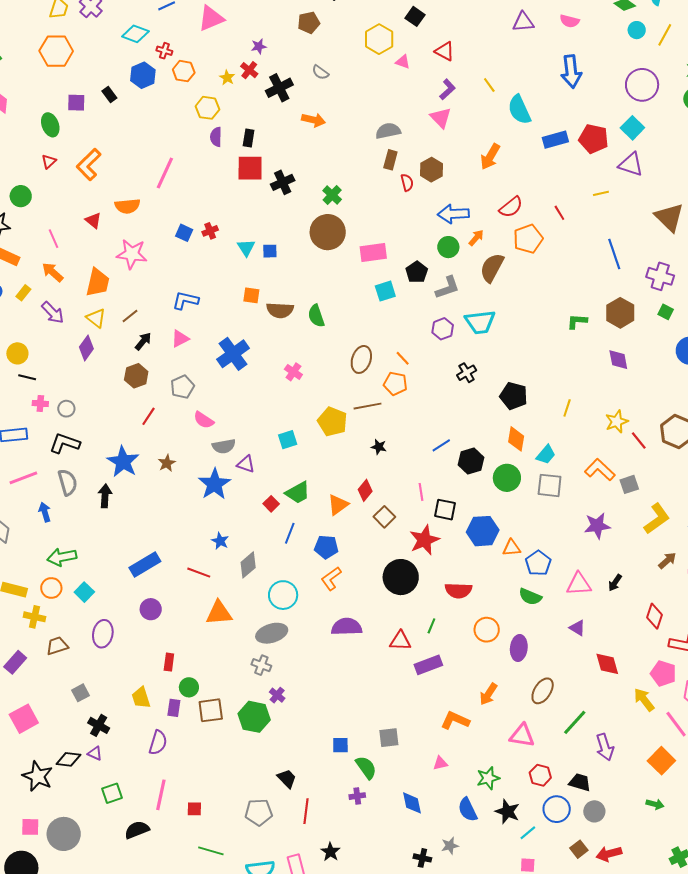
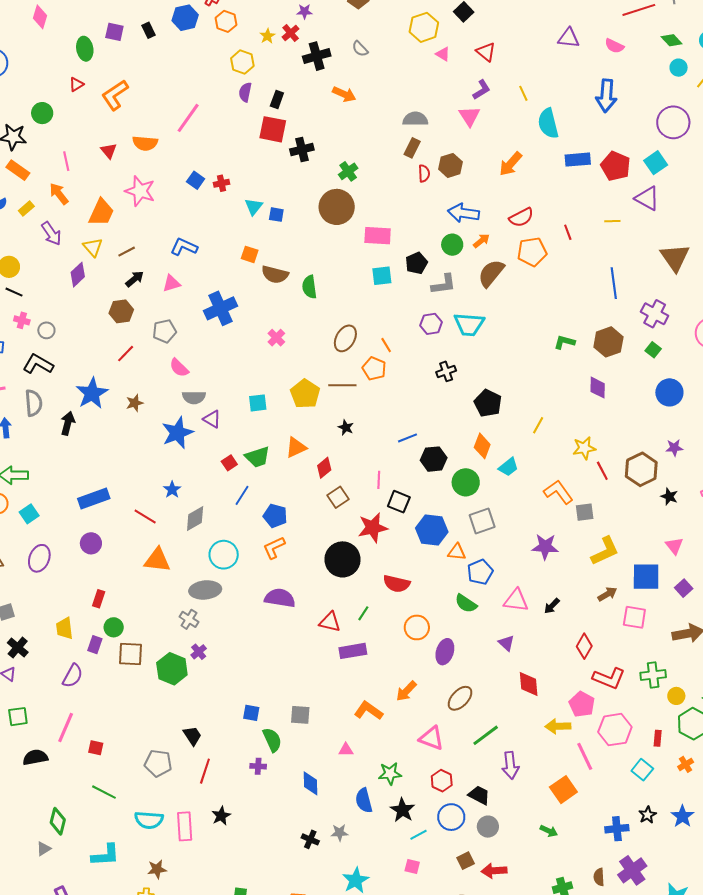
gray square: (550, 485) -> (482, 521), moved, turned -36
orange triangle: (338, 505) -> (296, 448), moved
yellow arrow: (644, 700) -> (558, 726), turned -65

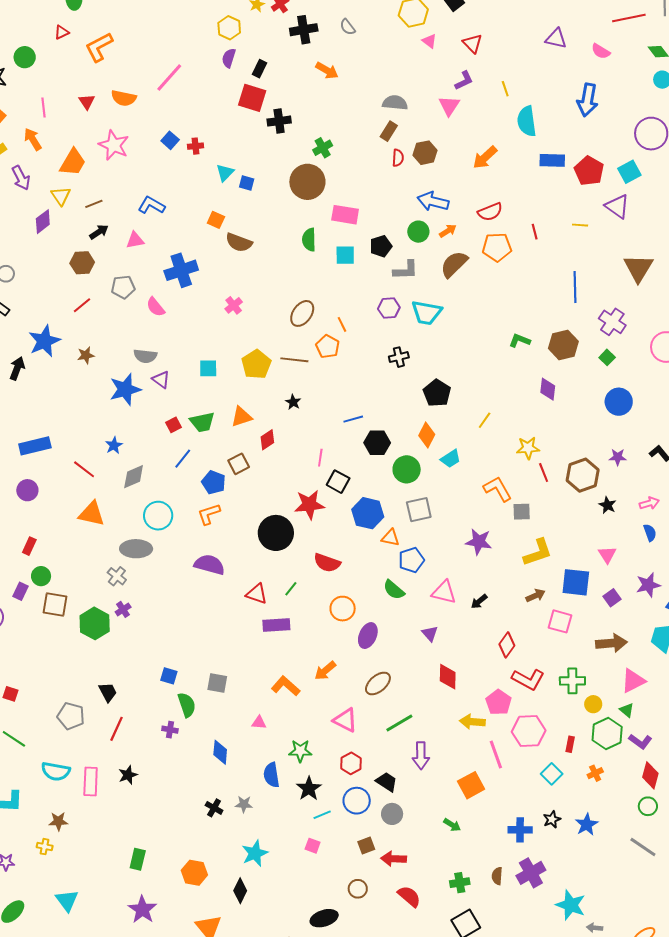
green semicircle: (309, 287) -> (309, 240), moved
pink semicircle: (179, 368) -> (156, 307), moved
brown square: (338, 497) -> (239, 464), moved

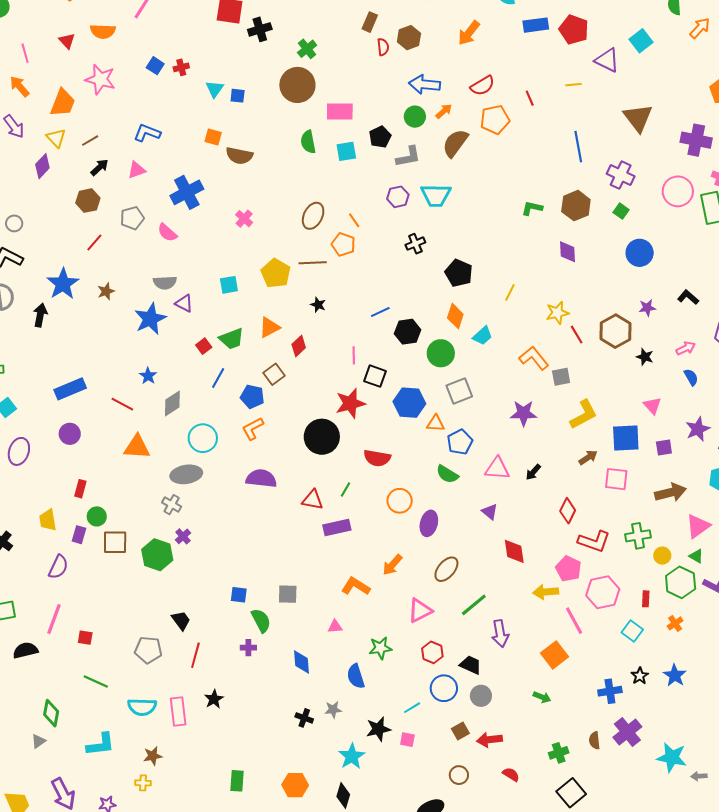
cyan square: (629, 172) -> (641, 41), moved
purple square: (612, 598) -> (664, 448), turned 36
pink triangle: (345, 720) -> (420, 611), turned -44
black star: (309, 789) -> (378, 729), moved, turned 30
red semicircle: (409, 896) -> (511, 774), size x0.7

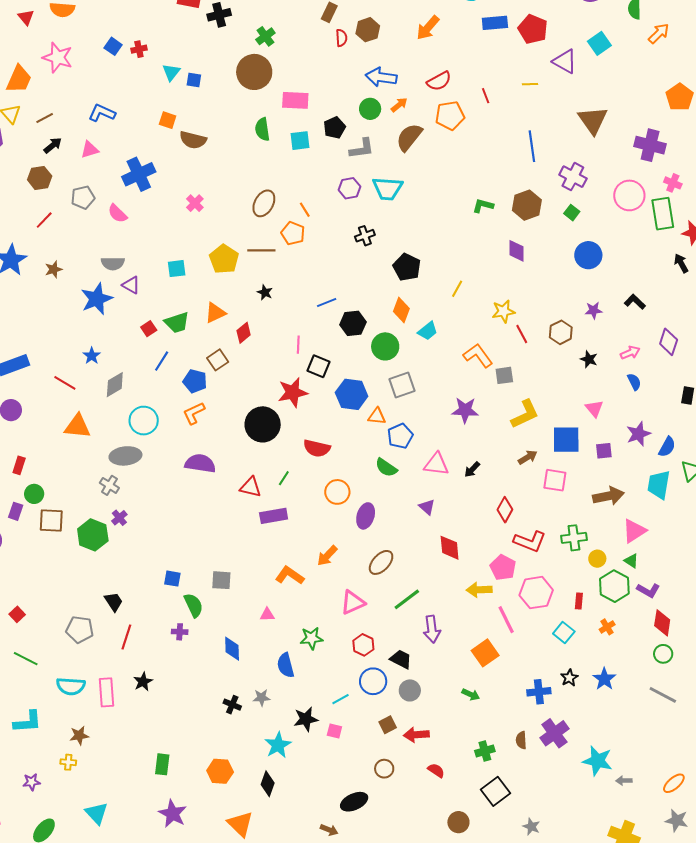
brown hexagon: (616, 331) -> (561, 332), size x0.7
red square: (85, 638) -> (17, 614), turned 35

